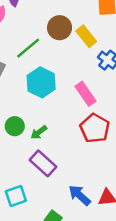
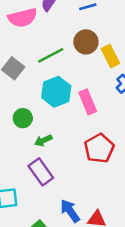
pink rectangle: (85, 94) -> (88, 102), moved
green circle: (15, 126) -> (23, 118), moved

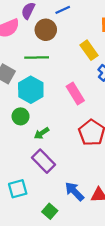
brown circle: (86, 42) -> (46, 30), moved
green line: (51, 55) -> (37, 58), turned 35
cyan hexagon: (56, 92) -> (31, 90), moved

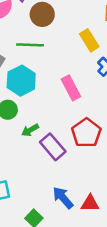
purple rectangle: (44, 161) -> (53, 147), moved

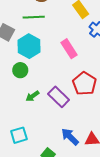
green arrow: (30, 130) -> (33, 96), moved

